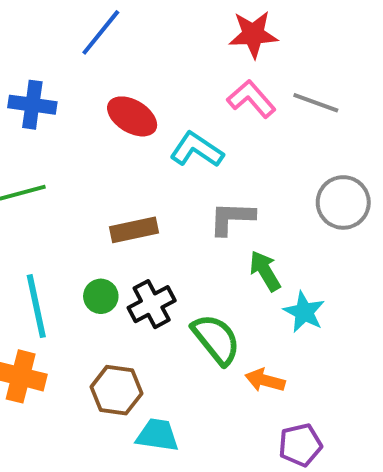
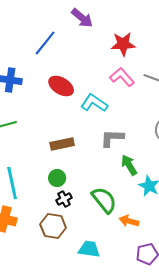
green circle: (101, 296) -> (57, 178), moved
black cross: (152, 304) -> (64, 199), moved, size x0.7
cyan trapezoid: (157, 435) -> (89, 249), moved

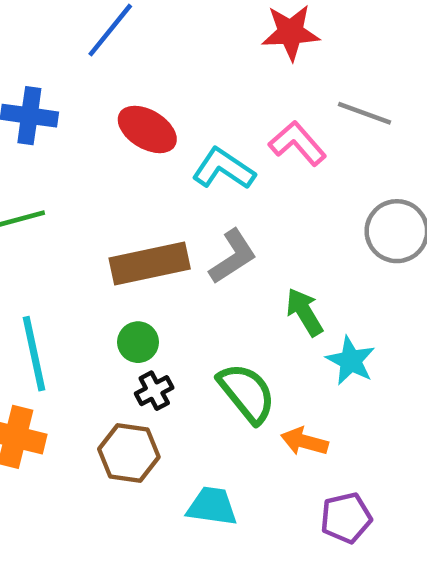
pink L-shape: (122, 77) -> (297, 143), moved
gray L-shape: (112, 138) -> (233, 257), moved, turned 145
brown rectangle: (62, 144) -> (150, 264), size x1.4

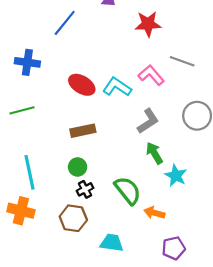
red ellipse: (147, 129) -> (82, 85), moved
gray L-shape: (233, 257) -> (148, 121), moved
brown rectangle: (150, 264) -> (83, 131), size x0.7

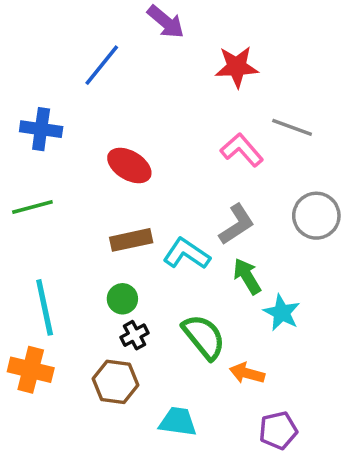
cyan L-shape: (117, 87) -> (186, 254), moved

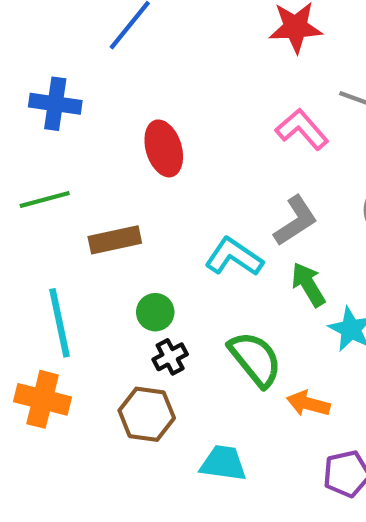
red ellipse: (129, 165) -> (164, 148), turned 42
brown rectangle: (131, 240) -> (115, 240), moved

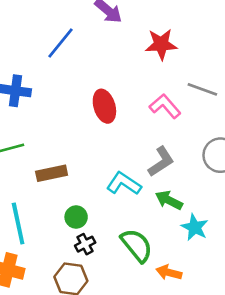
red ellipse: (164, 148) -> (104, 106), moved
green arrow: (308, 285) -> (169, 200), turned -32

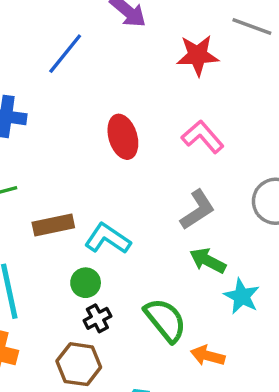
gray line: (202, 89) -> (252, 26), moved
cyan L-shape: (124, 184) -> (108, 239), moved

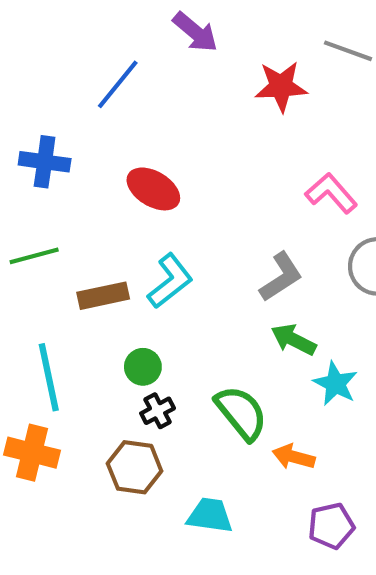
red ellipse: (123, 137) -> (153, 189), moved, turned -42
pink L-shape: (203, 137) -> (331, 193), moved
cyan L-shape: (108, 239) -> (170, 281), moved, turned 108

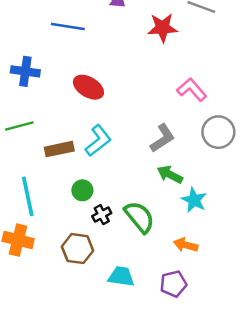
blue line: (118, 84) -> (68, 26), turned 60
black cross: (158, 411) -> (102, 215), moved
orange arrow: (294, 457) -> (186, 245), moved
purple pentagon: (331, 526) -> (173, 284), moved

